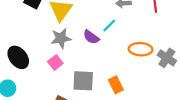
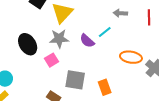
black ellipse: (18, 57) -> (28, 44), moved

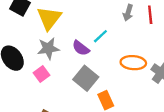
gray arrow: (120, 13) -> (128, 13), moved, turned -72
gray square: (75, 80) -> (86, 78), moved, turned 35

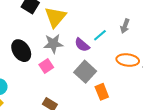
gray arrow: (128, 13) -> (125, 26), moved

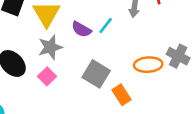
purple semicircle: (82, 45) -> (81, 29), moved
orange ellipse: (128, 60) -> (148, 65), moved

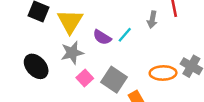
pink square: (47, 76) -> (85, 78), moved

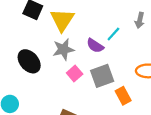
purple semicircle: (102, 37) -> (95, 46), moved
gray square: (114, 80) -> (102, 76), turned 35

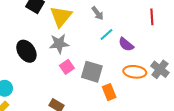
gray arrow: (140, 20) -> (98, 13), moved, turned -56
purple semicircle: (95, 46) -> (126, 44), moved
gray square: (102, 76) -> (92, 72), turned 30

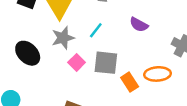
cyan line: (106, 34) -> (96, 30), moved
orange ellipse: (135, 72) -> (158, 74), moved

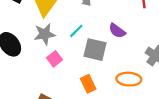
gray square: (106, 63) -> (95, 50), moved
orange rectangle: (130, 82) -> (88, 84), moved

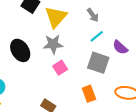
cyan line: (76, 31) -> (97, 36), moved

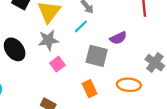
cyan line: (97, 36) -> (81, 26), moved
purple semicircle: (120, 47) -> (118, 38), turned -63

